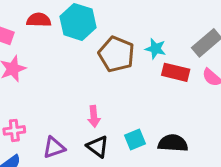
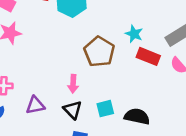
brown pentagon: (116, 54) -> (99, 52), moved

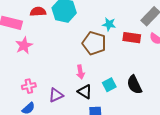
cyan star: (134, 34) -> (109, 24), moved
black semicircle: (137, 116) -> (134, 85), turned -114

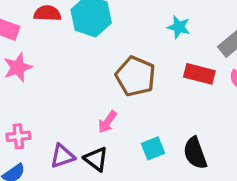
cyan star: (109, 24) -> (179, 27), moved
pink arrow: (80, 72) -> (107, 122), turned 40
black triangle: (85, 92) -> (96, 159), moved

